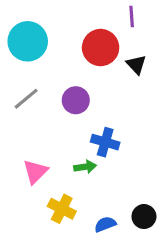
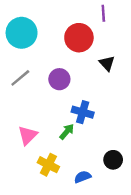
black triangle: (136, 65) -> (107, 63), moved
green arrow: (85, 167) -> (67, 132), turned -42
black circle: (144, 217) -> (113, 160), moved

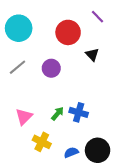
purple line: (103, 13) -> (98, 17), moved, turned -40
blue cross: (83, 112) -> (79, 112), moved
black circle: (113, 160) -> (98, 150), moved, size x1.5

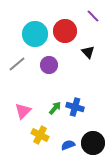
cyan circle: (19, 28) -> (35, 34), moved

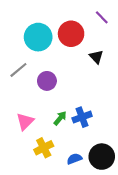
purple circle: (49, 65) -> (47, 81), moved
blue cross: (75, 107) -> (82, 117), turned -36
yellow cross: (40, 135) -> (44, 148), turned 36

